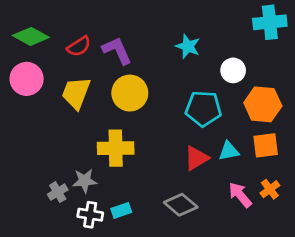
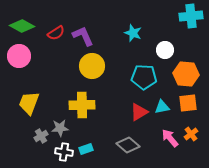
yellow trapezoid: (76, 93) -> (29, 103), moved

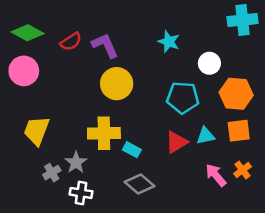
gray star: (60, 128) -> (76, 162), turned -30
gray diamond: (128, 145) -> (139, 184), moved
cyan rectangle: (86, 149) -> (132, 150), moved, turned 48

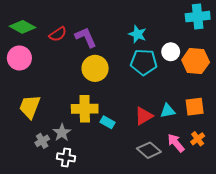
orange hexagon: (236, 94) -> (196, 61), moved
cyan pentagon: (183, 98) -> (144, 62), moved
gray diamond: (139, 184) -> (149, 150), moved

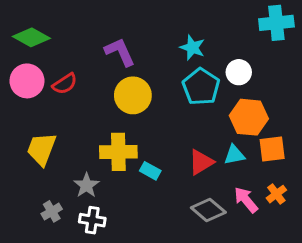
red semicircle: (58, 34) -> (65, 84), moved
orange hexagon: (196, 61) -> (249, 117), moved
cyan pentagon: (144, 62) -> (201, 87), turned 30
gray cross: (42, 141) -> (52, 211), moved

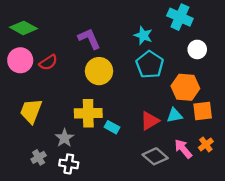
cyan cross: (276, 23) -> (180, 17), moved, turned 30
white circle: (239, 72) -> (197, 49), moved

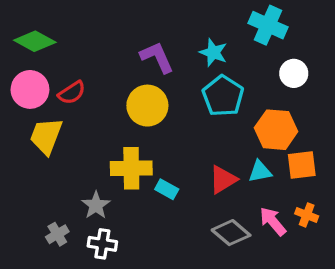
purple L-shape: (89, 39) -> (157, 57), moved
yellow trapezoid: (31, 111) -> (46, 136), moved
orange cross: (206, 144) -> (307, 215), turned -32

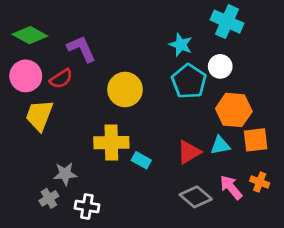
purple L-shape: (157, 57) -> (81, 49), moved
white circle: (294, 73) -> (220, 66), moved
gray star: (96, 205) -> (65, 174), moved, turned 30

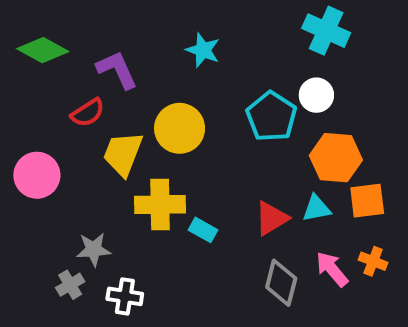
cyan star: (181, 45) -> (203, 50), moved
pink circle: (26, 76) -> (37, 175), moved
yellow trapezoid: (39, 115) -> (123, 154), moved
gray diamond: (196, 197) -> (281, 283), turned 64

